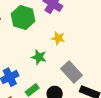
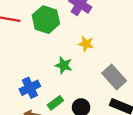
gray rectangle: (72, 72) -> (114, 77), moved

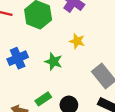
blue cross: (30, 88) -> (18, 58), moved

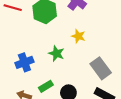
blue cross: (18, 58) -> (24, 62), moved

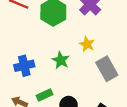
gray rectangle: (101, 68) -> (107, 69), moved

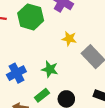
green star: (61, 60) -> (50, 69), moved

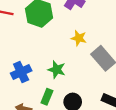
green rectangle: (42, 95) -> (47, 97), turned -32

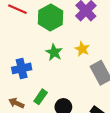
green star: (57, 70) -> (54, 52), moved

